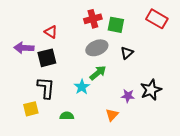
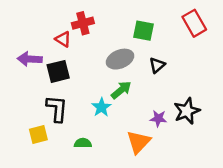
red cross: (93, 19) -> (83, 23), moved
red rectangle: (157, 19) -> (194, 23), turned 30
orange triangle: (112, 115) -> (139, 142), size x1.5

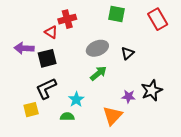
green square: (144, 31) -> (116, 14), moved
cyan star: (101, 107) -> (76, 99), moved
black L-shape: (57, 109) -> (46, 88), turned -120

